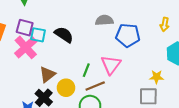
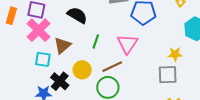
cyan square: (38, 35) -> (43, 59), moved
green line: (86, 70) -> (96, 42), moved
brown triangle: (47, 74) -> (62, 45), moved

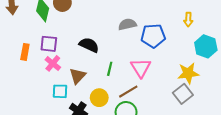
pink cross: (39, 30) -> (53, 63), size x0.7
yellow star: (175, 54) -> (188, 73), size x1.5
gray square: (168, 75) -> (183, 94), turned -30

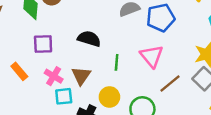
orange rectangle: (25, 52) -> (19, 71), moved, turned -42
pink cross: (53, 63) -> (54, 76), moved
brown line: (128, 92) -> (170, 84), moved

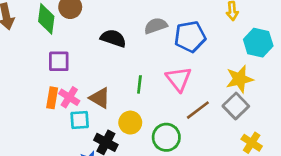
black semicircle: (89, 39) -> (113, 38), moved
orange rectangle: (19, 71) -> (52, 98), moved, turned 48
brown triangle: (81, 76) -> (100, 98), turned -36

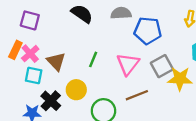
gray square: (236, 106) -> (162, 66), moved

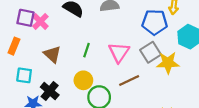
blue pentagon: (148, 31) -> (155, 22), moved
pink cross: (30, 54) -> (40, 21), moved
cyan square: (34, 75) -> (24, 75), moved
yellow circle: (76, 90) -> (83, 80), moved

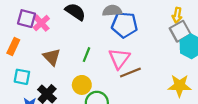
blue pentagon: (155, 22) -> (124, 25), moved
gray square: (150, 52) -> (180, 31), moved
yellow star: (168, 63) -> (180, 86), moved
brown line: (129, 81) -> (130, 72), moved

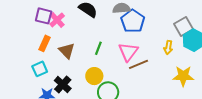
yellow arrow: (177, 15) -> (168, 48), moved
blue pentagon: (124, 25) -> (133, 21), turned 30
orange rectangle: (13, 47) -> (45, 43), moved
cyan square: (22, 77) -> (40, 69), turned -35

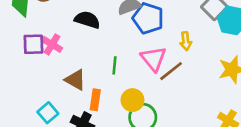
orange rectangle: (45, 43) -> (95, 100), moved
yellow arrow: (168, 48) -> (186, 41), moved
yellow circle: (94, 76) -> (132, 100), moved

